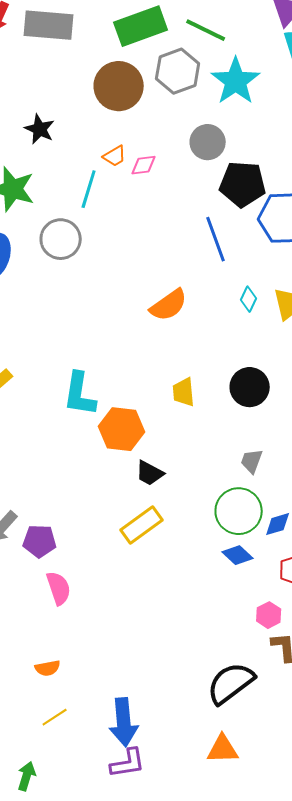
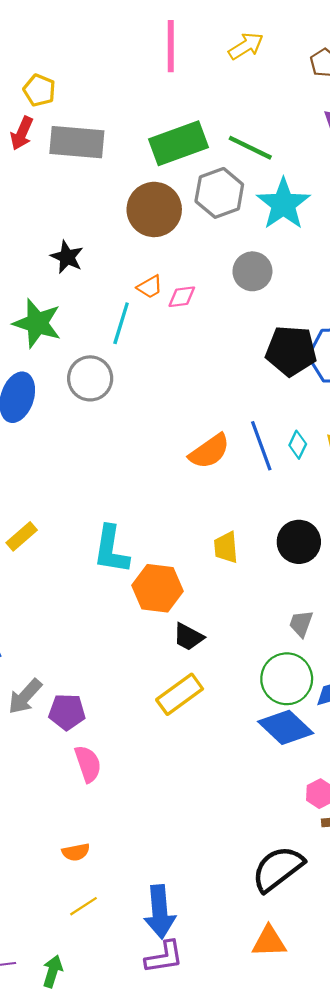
black pentagon: (243, 184) -> (291, 351), moved
blue line: (216, 239) -> (261, 446), moved
blue diamond: (238, 555) -> (286, 727), size x1.6

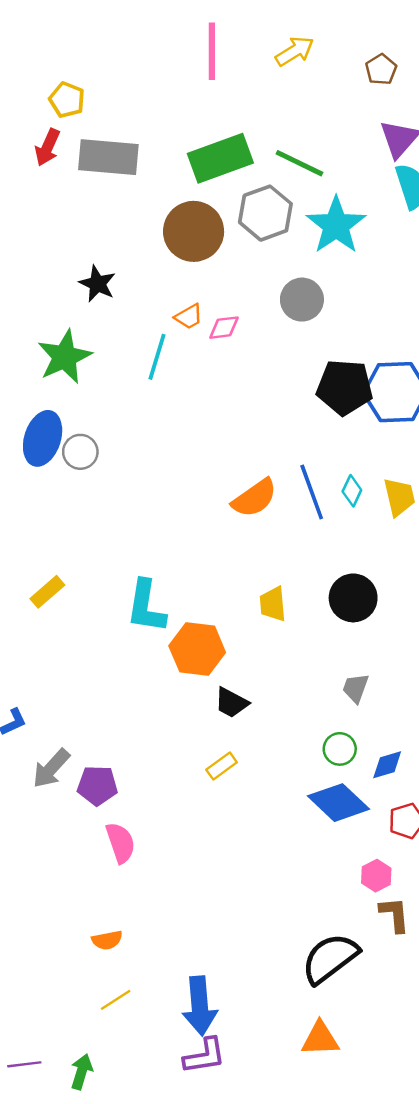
green star: (37, 323) -> (64, 357), turned 30
gray circle: (90, 378) -> (80, 452), moved, size x0.7
green circle: (287, 679) -> (340, 749), size x0.6
yellow rectangle: (180, 694) -> (222, 766), size x0.6

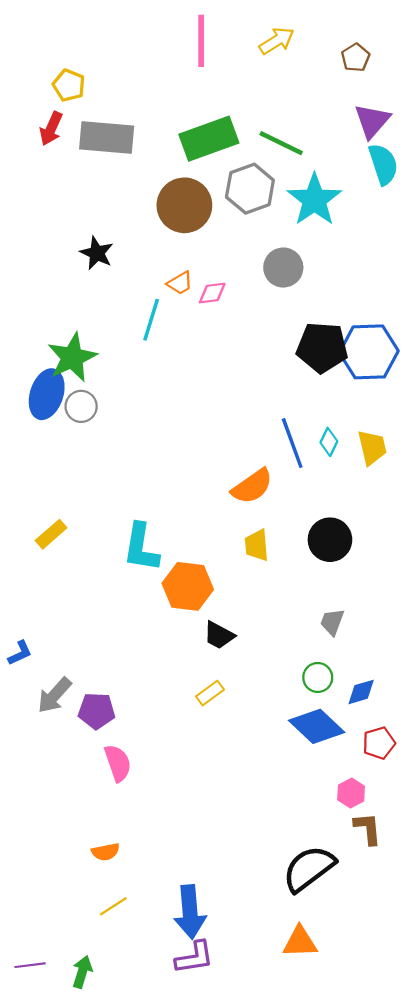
green star: (64, 357) -> (72, 358), moved
orange semicircle: (254, 498) -> (252, 486), moved

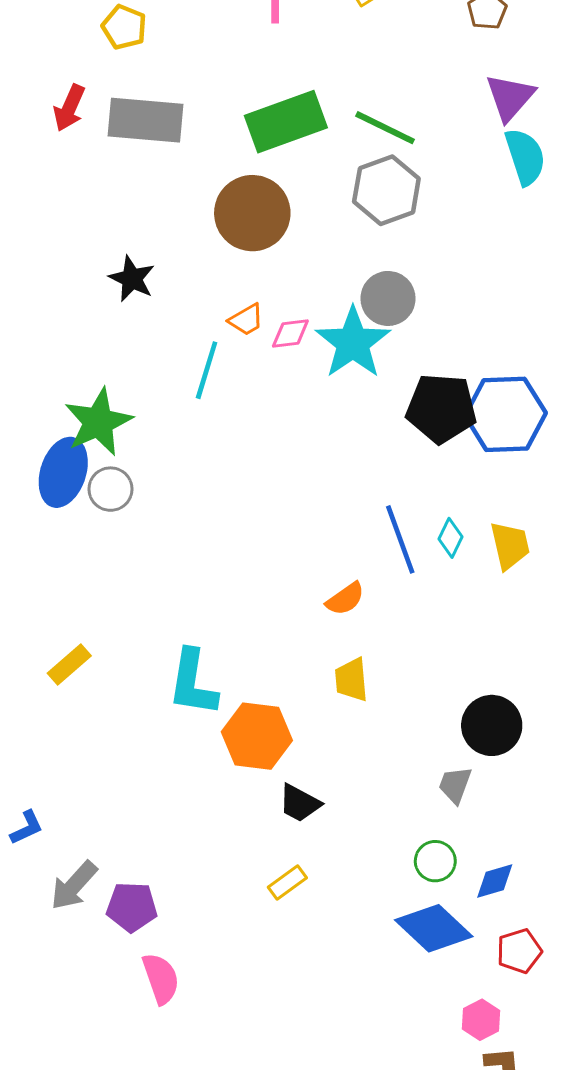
yellow pentagon: (69, 85) -> (124, 27), moved
gray hexagon: (250, 189) -> (386, 190), moved
cyan star: (314, 200) -> (353, 343), moved
orange semicircle: (252, 486) -> (345, 599), size x0.7
black circle: (330, 540) -> (492, 725), moved

